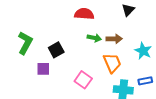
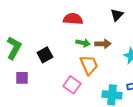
orange trapezoid: (112, 63) -> (89, 65), moved
purple square: (43, 69) -> (22, 78), moved

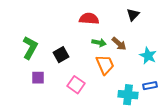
brown arrow: (103, 44) -> (119, 44), turned 42
pink square: (72, 85) -> (76, 85), moved

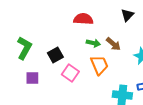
pink square: (76, 85) -> (70, 73), moved

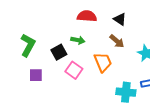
black triangle: (127, 15) -> (120, 19), moved, turned -40
green arrow: (93, 43) -> (78, 40), moved

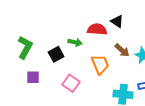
red semicircle: (87, 16) -> (97, 29), moved
brown arrow: (117, 41) -> (122, 50), moved
pink square: (74, 70) -> (71, 83), moved

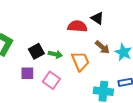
green arrow: (75, 42) -> (55, 54), moved
purple square: (33, 77) -> (27, 73), moved

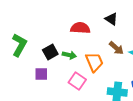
red semicircle: (77, 26) -> (80, 28), moved
pink square: (51, 80) -> (77, 81), moved

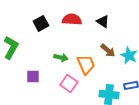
red semicircle: (80, 28) -> (72, 19), moved
black square: (50, 52) -> (41, 23), moved

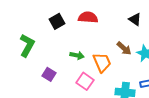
black triangle: (103, 21) -> (135, 19), moved
purple square: (33, 76) -> (49, 74), turned 32

